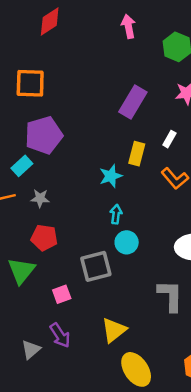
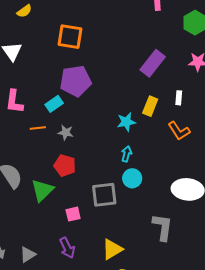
white rectangle: (169, 139) -> (179, 98), turned -32
gray triangle: (31, 350) -> (28, 255), moved

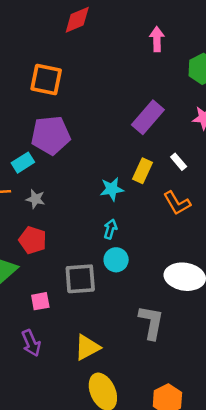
white rectangle: (179, 98) -> (179, 162), turned -48

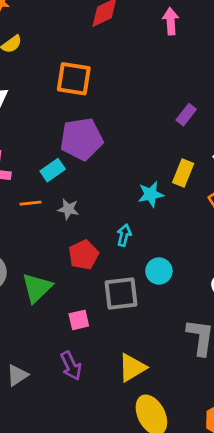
pink arrow: (157, 39) -> (171, 21), moved
purple rectangle: (148, 117) -> (186, 115), size x0.6
cyan arrow: (110, 229) -> (124, 235), moved
red pentagon: (33, 240) -> (84, 255), moved, turned 30

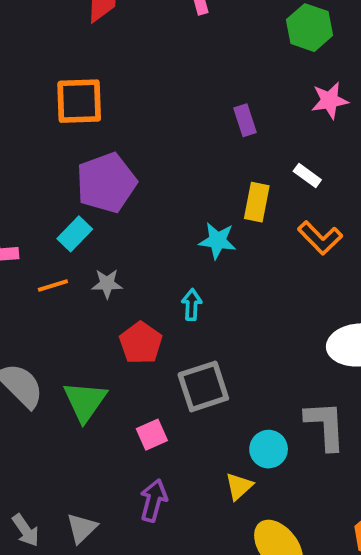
purple rectangle: (186, 115) -> (245, 120), turned -45
cyan star: (151, 194) -> (218, 241), turned 30
cyan circle: (159, 271) -> (269, 449), moved
purple arrow: (71, 366) -> (153, 500), turned -128
yellow triangle: (132, 368) -> (239, 486), size x0.7

